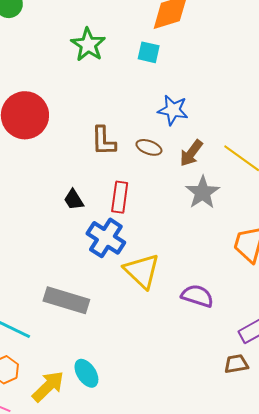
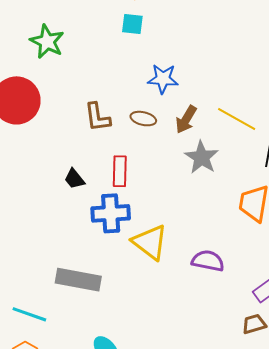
green star: (88, 45) -> (47, 42), moved
blue cross: (106, 238) -> (111, 213), turned -30

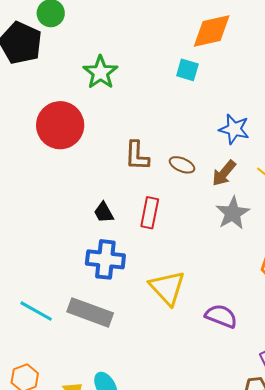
blue star: (163, 79) -> (234, 129), moved
blue cross: (111, 213) -> (105, 259), moved
cyan line: (29, 314) -> (36, 311), moved

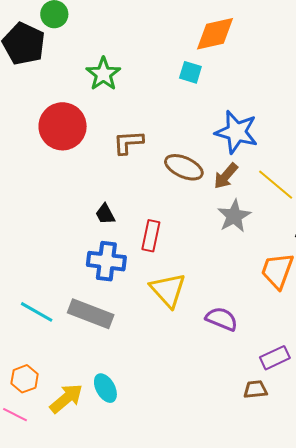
blue star: (234, 129) -> (236, 132), size x1.4
brown L-shape: (137, 156) -> (128, 142), moved, turned 84
brown ellipse: (182, 165) -> (184, 167), size x1.5
red rectangle: (150, 213) -> (151, 236), moved

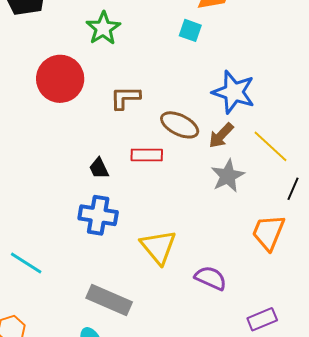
red rectangle: (151, 236) -> (147, 155), moved, turned 76
gray rectangle: (91, 314) -> (109, 300), moved

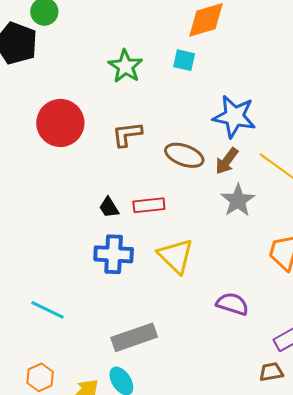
green star: (103, 28) -> (125, 66), moved
red rectangle: (147, 155) -> (149, 205), moved
yellow triangle: (158, 247) -> (176, 256), moved
gray rectangle: (109, 300) -> (134, 337), turned -36

